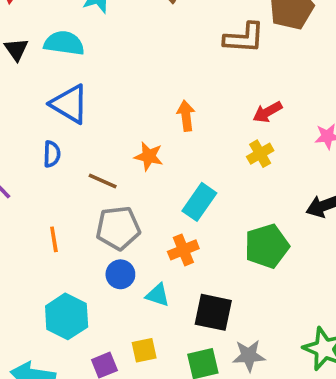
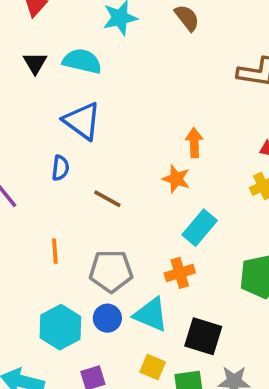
orange star: (149, 156) -> (176, 179), moved
gray pentagon: (118, 228) -> (111, 271), moved
blue circle: (120, 274) -> (107, 318), moved
cyan triangle: (158, 295) -> (151, 315), size x1.5
yellow square: (144, 350) -> (153, 367), moved, turned 30

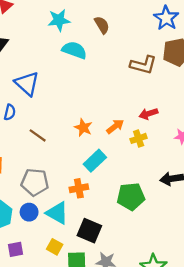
cyan semicircle: (82, 61) -> (74, 50), moved
orange arrow: (194, 143) -> (115, 126), moved, turned 48

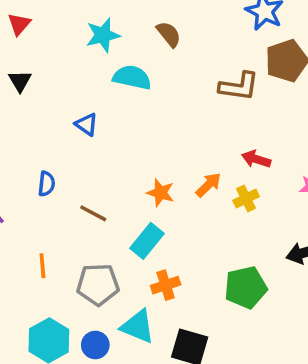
blue triangle: (27, 84) -> (86, 124), moved, size x0.6
red arrow: (148, 114) -> (256, 159), turned 42
cyan rectangle: (95, 161) -> (147, 241), moved
blue circle: (29, 212) -> (95, 345), moved

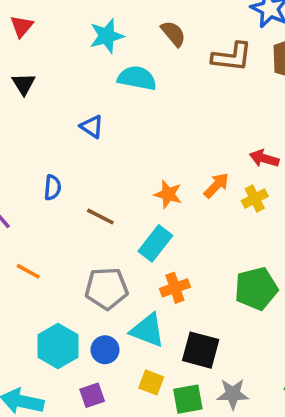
brown L-shape: (239, 86) -> (232, 57), moved
orange line: (42, 266) -> (28, 271), moved, turned -55

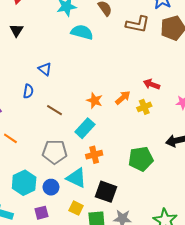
blue triangle: (92, 127) -> (45, 69), moved

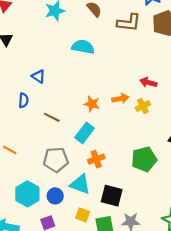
cyan semicircle: (82, 32) -> (83, 47), moved
orange arrow: (123, 98) -> (120, 98), turned 35

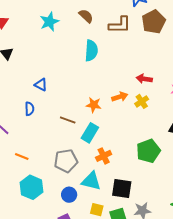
cyan semicircle: (83, 47) -> (91, 51), moved, turned 90
brown line: (52, 117) -> (68, 120), moved
cyan hexagon: (27, 194) -> (32, 187), moved

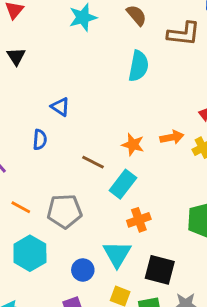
gray pentagon: (66, 161) -> (64, 211), moved
cyan triangle: (91, 181) -> (117, 254), turned 40

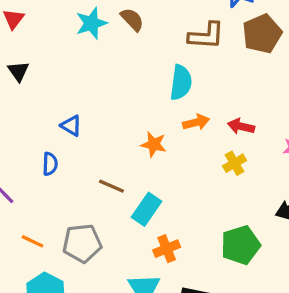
brown semicircle: (136, 15) -> (132, 19), moved
cyan semicircle: (138, 66) -> (181, 83), moved
orange arrow: (172, 137) -> (196, 122), moved
orange star: (133, 145) -> (154, 144), moved

